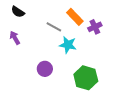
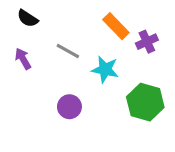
gray line: (54, 27) -> (68, 51), moved
green hexagon: (86, 78) -> (145, 102), moved

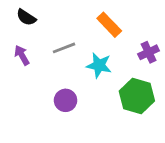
purple cross: (147, 42) -> (149, 52), moved
gray line: (68, 51) -> (64, 48), turned -50

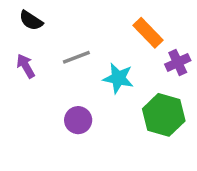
orange rectangle: (109, 25) -> (148, 33), moved

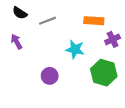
orange rectangle: (148, 33) -> (94, 21), turned -42
gray line: (76, 57) -> (47, 21), moved

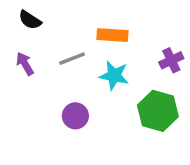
gray line: (47, 21) -> (72, 59), moved
orange rectangle: (94, 21) -> (112, 35), moved

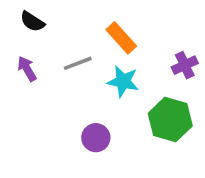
orange rectangle: (112, 35) -> (121, 38), turned 44
purple circle: (75, 116) -> (96, 138), moved

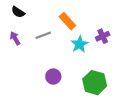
cyan star: (123, 81) -> (79, 44), moved, turned 30
green hexagon: (170, 120) -> (95, 83), moved

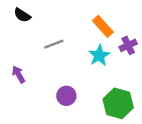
orange rectangle: (67, 21) -> (103, 26), moved
purple arrow: (15, 38) -> (18, 74), moved

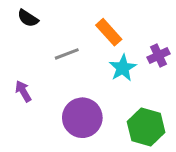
orange rectangle: (103, 26) -> (109, 32), moved
purple circle: (66, 96) -> (82, 118), size x1.6

